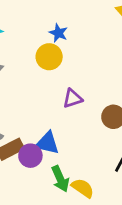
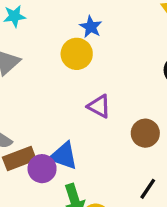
purple triangle: (73, 98) -> (99, 106), turned 40

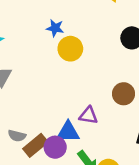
yellow circle: (77, 54) -> (70, 49), moved
purple triangle: (99, 106) -> (88, 115), moved

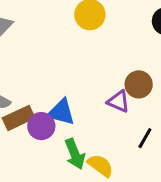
purple triangle: (88, 115) -> (118, 101), moved

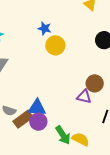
blue triangle: (61, 112) -> (37, 108), moved

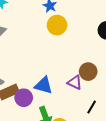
blue triangle: (37, 108) -> (43, 85), moved

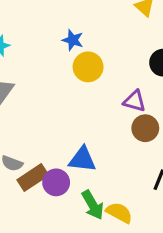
purple triangle: (75, 83) -> (135, 101), moved

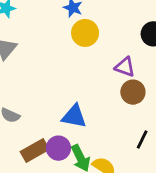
brown rectangle: (33, 178) -> (35, 151), moved
purple circle: (56, 182) -> (58, 148), moved

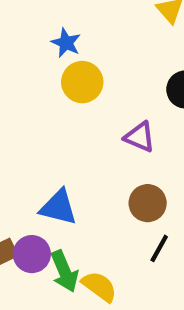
brown circle: (133, 92) -> (148, 203), moved

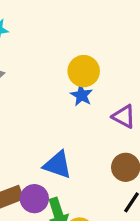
blue star: (66, 43) -> (82, 95), moved

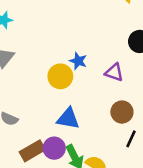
yellow circle: (84, 71) -> (60, 76), moved

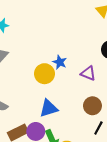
blue triangle: (68, 119) -> (49, 108), turned -30

